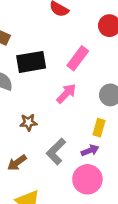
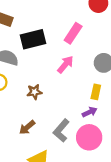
gray L-shape: (56, 151) -> (61, 130), moved

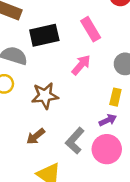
pink rectangle: (73, 33) -> (91, 29), turned -65
brown star: (34, 92) -> (45, 96), size x1.5

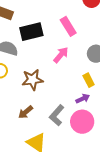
yellow rectangle: (115, 97) -> (89, 80), turned -40

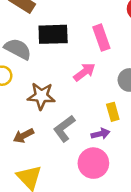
gray L-shape: (57, 115) -> (64, 128), moved

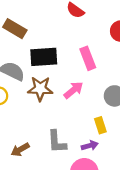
brown star: (41, 96) -> (40, 89), moved
gray L-shape: (64, 128) -> (57, 142), turned -55

